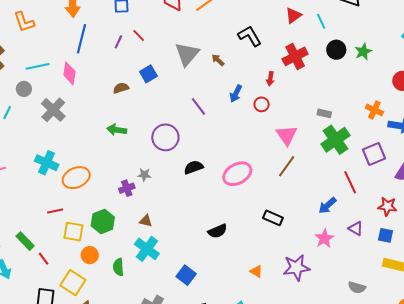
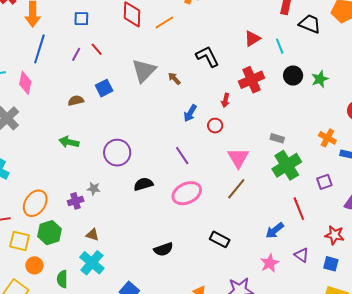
purple line: (198, 106) -> (182, 156), moved
purple square: (374, 154) -> (324, 182), size x0.7
orange ellipse: (76, 178) -> (35, 203), moved, turned -36

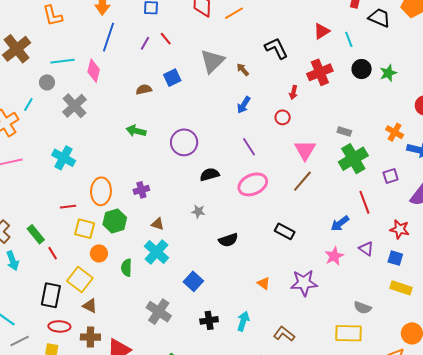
blue arrow: (190, 113) -> (244, 105), moved
gray star: (94, 189) -> (198, 211), moved
orange ellipse: (35, 203) -> (101, 191), turned -32

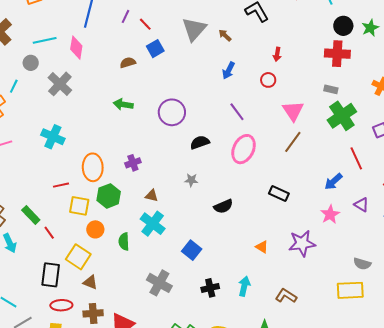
red line: (166, 39) -> (145, 24), moved
red cross: (320, 72) -> (337, 54), moved, turned 30
pink ellipse: (253, 184) -> (244, 149), turned -36

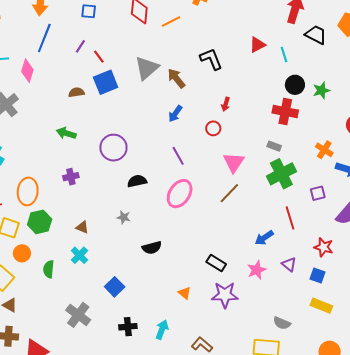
brown arrow: (225, 35) -> (176, 78), size x1.5
blue square: (155, 49) -> (106, 82), size x1.4
purple cross: (133, 163) -> (71, 177), moved
black rectangle: (279, 193) -> (216, 263), moved
cyan cross: (153, 224) -> (79, 255), size x0.7

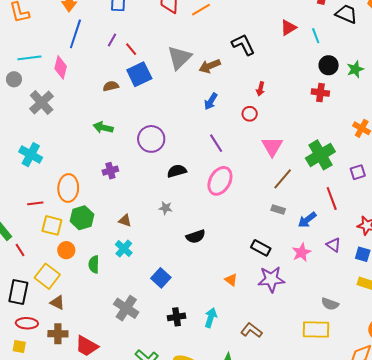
brown arrow: (176, 78) -> (210, 66), turned -70
red cross: (285, 112) -> (320, 93), size x0.7
gray rectangle: (274, 146) -> (278, 210), moved
brown line: (229, 193) -> (283, 179), moved

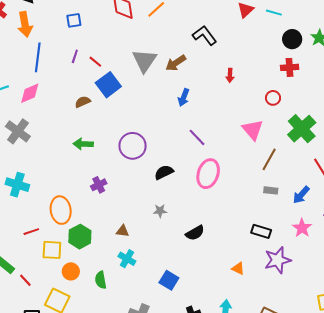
cyan line: (316, 36) -> (274, 13), turned -42
pink diamond: (61, 67) -> (30, 93), turned 65
red circle: (250, 114) -> (273, 98), moved

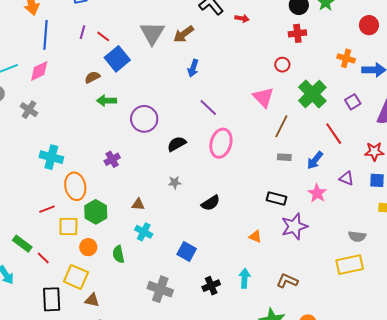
red arrow: (230, 75) -> (242, 18), moved, turned -80
gray cross: (18, 131) -> (29, 110), size x0.7
green arrow: (83, 144) -> (107, 101), moved
cyan cross: (17, 185) -> (51, 157), moved

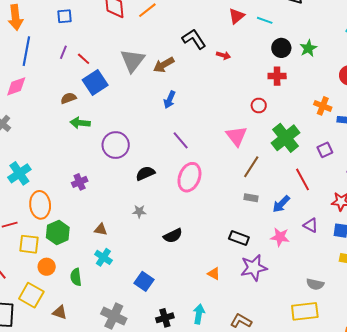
cyan cross: (51, 157) -> (19, 173), turned 35
pink star: (317, 193) -> (280, 237), turned -30
brown triangle: (92, 300) -> (60, 312), moved

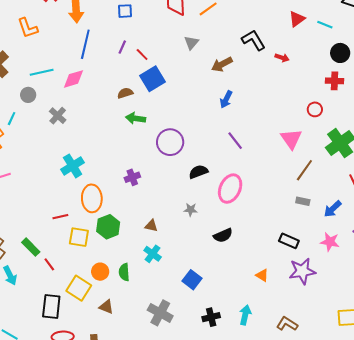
gray triangle: (133, 61) -> (191, 43), moved, size x0.6
pink ellipse: (189, 177) -> (230, 189), moved
orange circle: (47, 267) -> (100, 272), moved

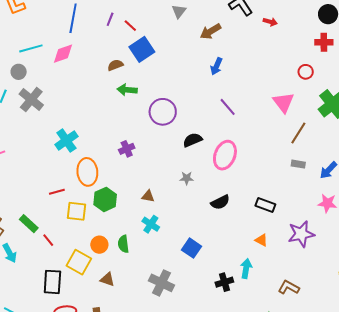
gray cross: (58, 116) -> (31, 99), moved, size x1.4
black rectangle: (289, 241) -> (265, 205), moved
cyan arrow: (245, 315) -> (246, 269), moved
black cross: (211, 317) -> (224, 282), moved

